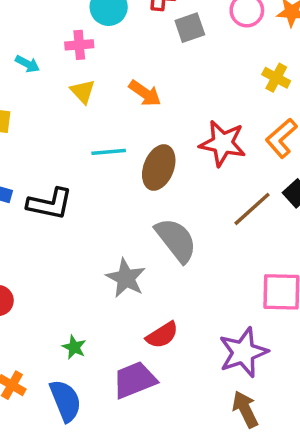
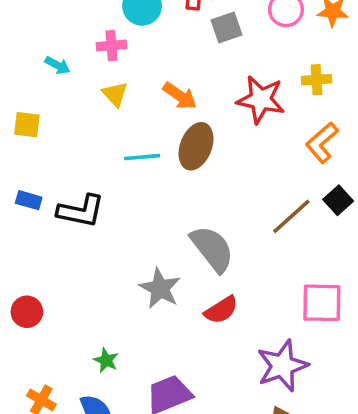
yellow cross: (276, 78) -> (317, 80), turned -32
red star: (223, 143) -> (261, 99), moved
brown ellipse: (159, 168) -> (196, 146), moved
red semicircle: (162, 335) -> (221, 310), moved

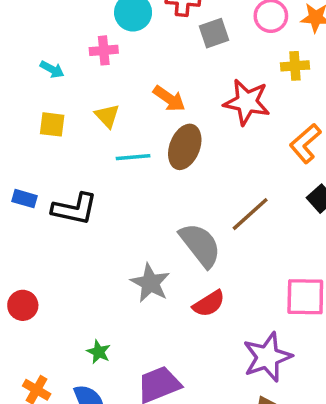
yellow cross: (317, 80) -> (295, 66), moved
yellow triangle: (115, 94) -> (107, 116), moved
yellow square: (27, 125) -> (52, 124), moved
brown line: (291, 216) -> (250, 214), moved

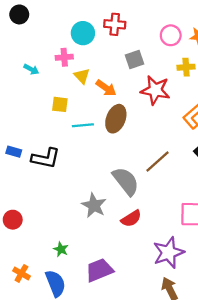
gray square: (214, 33) -> (134, 59), moved
yellow triangle: (107, 116) -> (82, 76), moved
yellow square: (52, 124) -> (60, 104), moved

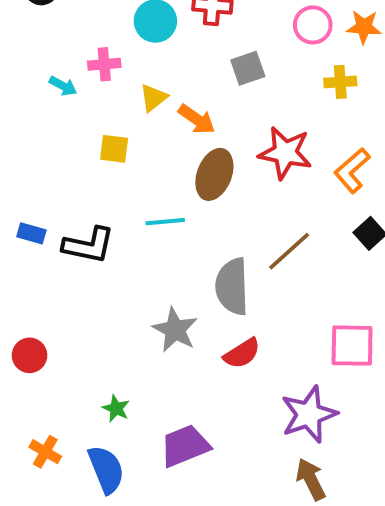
pink cross: (64, 57) -> (104, 64), moved
yellow triangle: (82, 76) -> (153, 98), turned 35
red star: (155, 90) -> (285, 153), moved
cyan line: (83, 125) -> (165, 222), moved
gray semicircle: (126, 181) -> (232, 287), turned -144

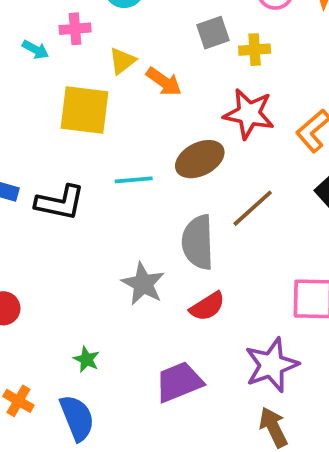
yellow cross: (340, 82) -> (255, 50), moved
yellow square: (114, 149) -> (85, 110), size x1.8
brown ellipse: (214, 174) -> (200, 159), moved, turned 42
purple trapezoid: (185, 446) -> (179, 382), moved

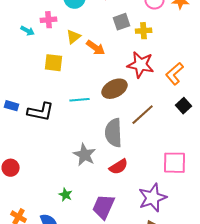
yellow square: (85, 110) -> (54, 63), size x0.7
green star: (86, 359) -> (66, 195), moved
purple trapezoid: (179, 382) -> (104, 207), turned -44

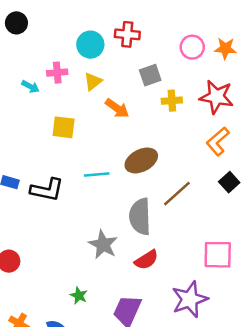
yellow cross: (144, 31) -> (172, 101), moved
yellow triangle: (74, 37) -> (93, 82), moved
red star: (141, 65) -> (216, 97), moved

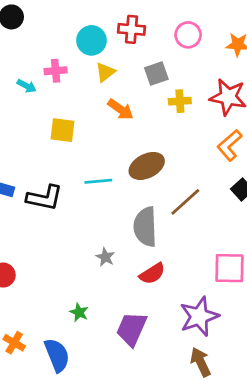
pink circle: (192, 47) -> (188, 35), moved
yellow triangle: (93, 82) -> (105, 72), moved
gray star: (103, 245) -> (105, 257), size x0.6

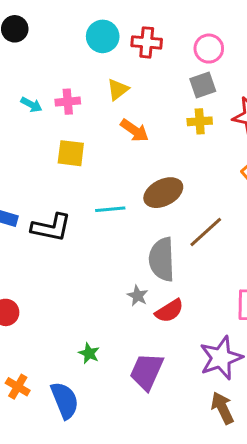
cyan circle: (91, 40) -> (103, 36), moved
pink cross: (56, 71) -> (68, 102), moved
gray square: (156, 74) -> (203, 85), moved
gray star: (105, 257) -> (138, 296), moved

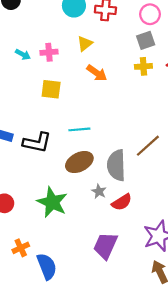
brown ellipse: (163, 193) -> (79, 162), moved
green star: (89, 353) -> (52, 202), moved, size x2.0
orange cross: (18, 387) -> (21, 248), moved, turned 35

